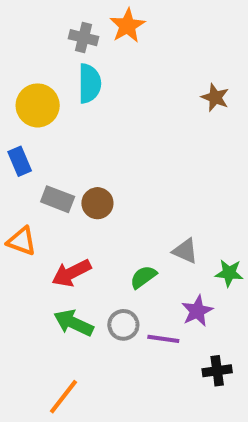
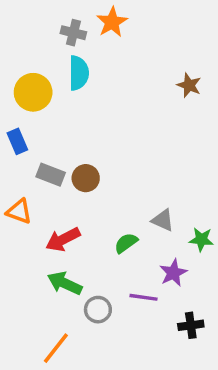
gray circle: (123, 325) -> (98, 310), moved

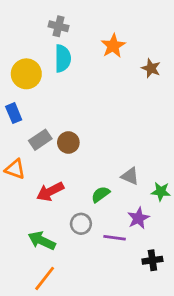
orange star: (112, 22) -> (113, 46), moved
gray rectangle: (51, 175) -> (40, 140), turned -55
green arrow: (65, 283) -> (42, 241), moved
gray circle: (98, 310) -> (81, 224), moved

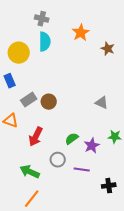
gray triangle: (130, 176) -> (102, 103), moved
red arrow: (50, 192) -> (36, 137), turned -36
purple star: (138, 218) -> (92, 146), moved

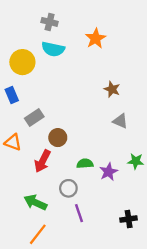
cyan semicircle: (45, 42) -> (53, 49), turned 102
brown star: (108, 49) -> (112, 89), moved
brown circle: (49, 102) -> (58, 138), moved
green semicircle: (72, 139) -> (85, 164), turned 32
purple line: (82, 170) -> (79, 213), moved, turned 63

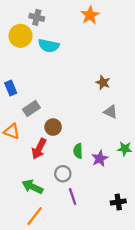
gray cross: (50, 22) -> (37, 17), moved
orange star: (96, 38) -> (90, 15), moved
yellow circle: (22, 62) -> (20, 36), moved
green semicircle: (85, 164) -> (78, 151), turned -88

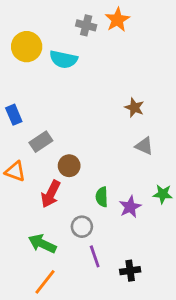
gray cross: (37, 17) -> (86, 25), moved
black cross: (118, 202) -> (130, 271), moved

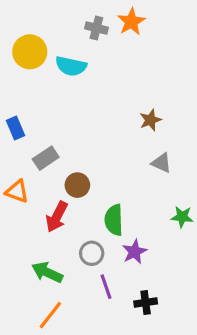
brown star: (134, 108) -> (150, 120), turned 30
green semicircle: (102, 197) -> (114, 220), size x1.4
purple star: (130, 207) -> (134, 252), moved

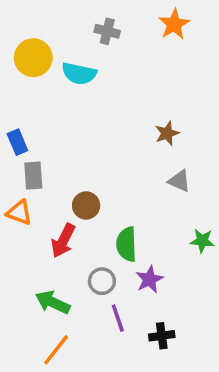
orange star: (131, 22) -> (174, 24), moved
gray rectangle: (46, 158) -> (33, 176), moved, turned -60

